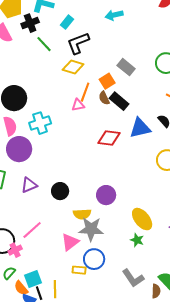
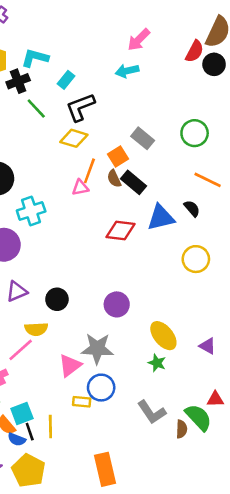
yellow semicircle: (82, 214) -> (36, 329), moved

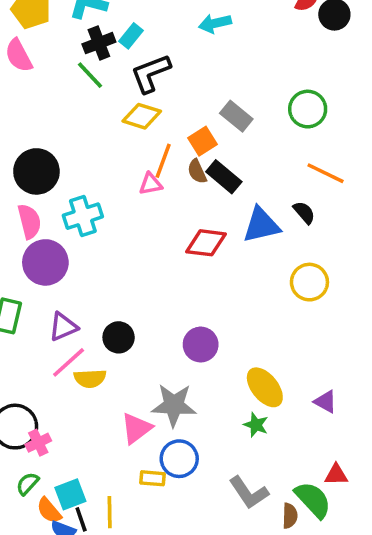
black cross: (18, 81) -> (99, 43), moved
pink line: (21, 350) -> (69, 362), moved

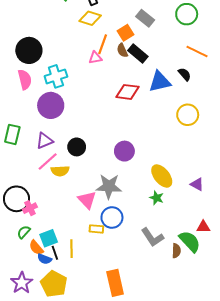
purple circle: (45, 262) -> (51, 105), moved
pink triangle: (136, 428) -> (87, 200), turned -36

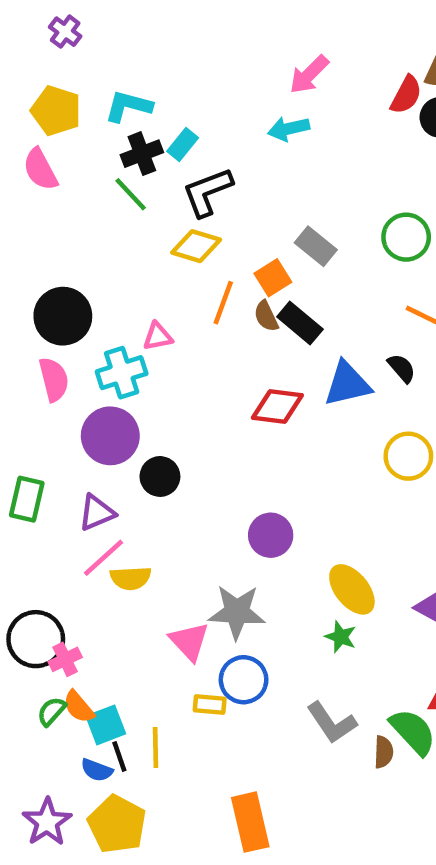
pink triangle: (95, 58) -> (158, 336), moved
black circle: (77, 147) -> (160, 476), moved
orange semicircle: (36, 248) -> (79, 707), moved

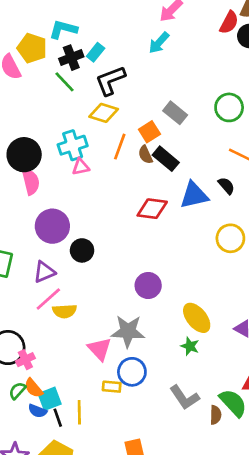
yellow pentagon: (56, 111) -> (32, 48), moved
cyan arrow: (289, 129) -> (159, 43), turned -35
cyan cross: (122, 373) -> (73, 145), moved
pink semicircle: (54, 379) -> (31, 182), moved
blue semicircle: (97, 770) -> (38, 411), moved

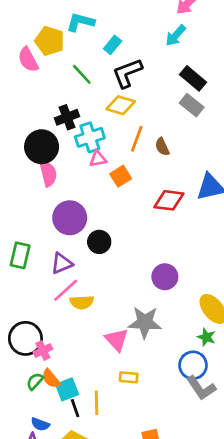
black cross: (71, 58) -> (67, 117), moved
orange square: (149, 132) -> (121, 176), moved
black rectangle: (166, 159) -> (193, 78), moved
blue circle: (132, 372) -> (193, 365), moved
blue semicircle: (38, 411) -> (40, 424), moved

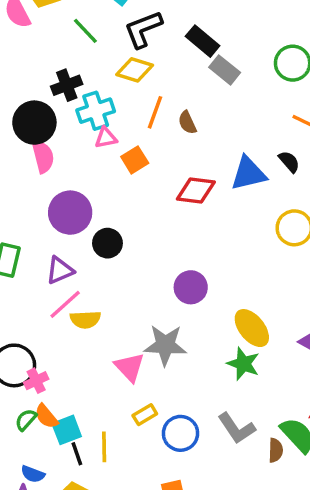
black rectangle: (193, 78) -> (203, 41), moved
green star: (206, 337) -> (243, 364), size x1.4
blue circle: (193, 365) -> (181, 433), moved
yellow rectangle: (129, 377) -> (145, 415), turned -36

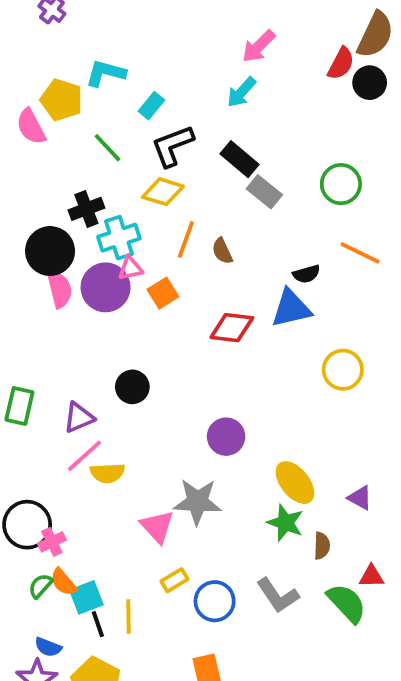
black semicircle: (289, 162) -> (306, 274), moved, turned 115
purple circle: (70, 213) -> (106, 287), moved
brown semicircle: (276, 450) -> (322, 546), moved

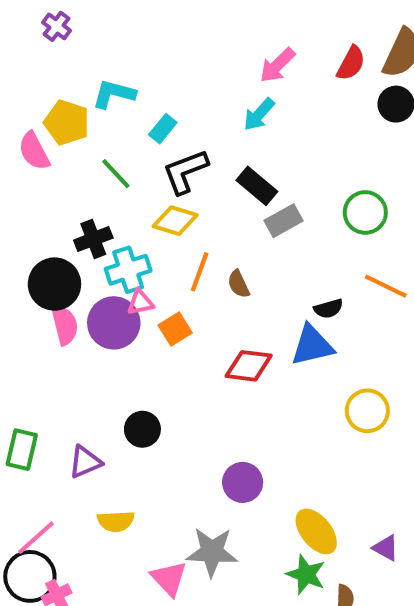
red semicircle: (341, 64) -> (351, 63), moved
gray rectangle: (264, 192) -> (283, 221), turned -68
pink line: (84, 456) -> (36, 538), moved

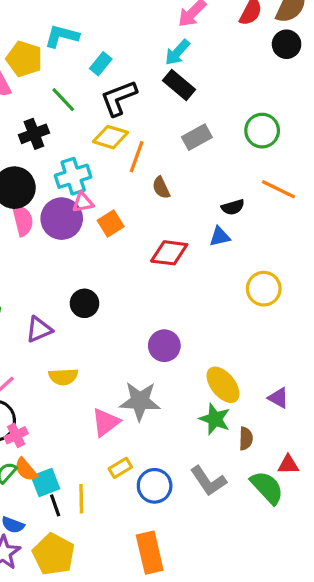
black rectangle: (257, 186) -> (179, 85), moved
black cross: (93, 239) -> (34, 134), moved
orange line: (200, 272) -> (137, 157), moved
blue triangle: (312, 345) -> (220, 237), size x0.6
pink triangle: (169, 578) -> (106, 422), turned 36

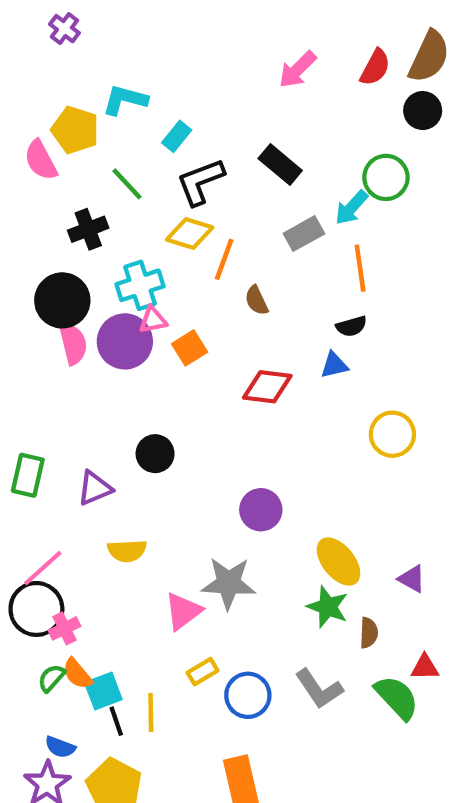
cyan arrow: (177, 52) -> (351, 208), moved
green circle: (262, 131) -> (386, 177), moved
orange line: (278, 189) -> (360, 268), moved, turned 56

